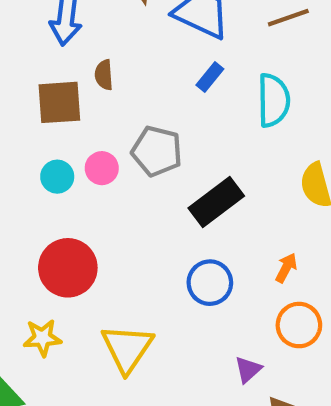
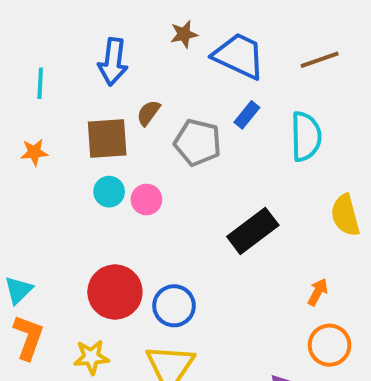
brown semicircle: (104, 75) -> (148, 113), turned 40
gray pentagon: (157, 151) -> (198, 142), moved
cyan circle: (57, 177) -> (109, 192), moved
blue circle: (210, 283) -> (174, 306), moved

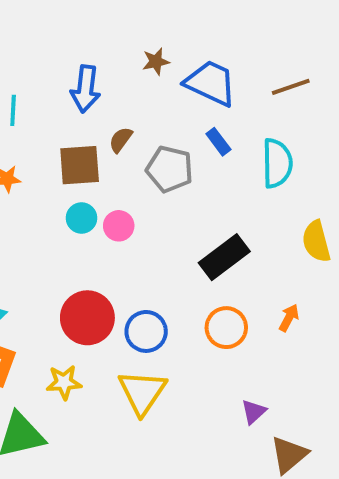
blue rectangle: (247, 115) -> (218, 142), turned -76
orange circle: (330, 345) -> (226, 328), moved

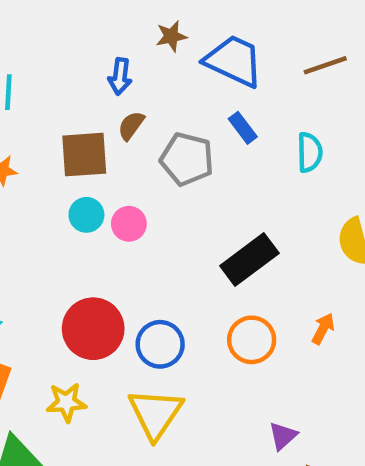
blue arrow: (85, 89) -> (120, 76), moved, size x0.7
cyan semicircle: (277, 163) -> (310, 152), size x0.7

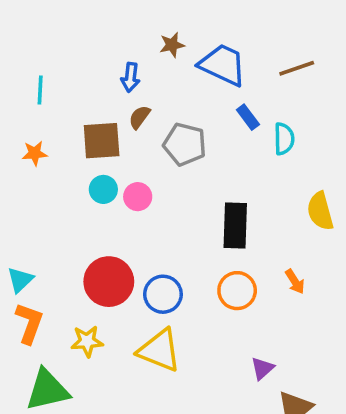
blue rectangle: (243, 128) -> (248, 117), moved
black rectangle: (249, 259) -> (235, 226), turned -51
orange arrow: (323, 329) -> (295, 282), turned 120
yellow triangle: (156, 413) -> (159, 350), turned -42

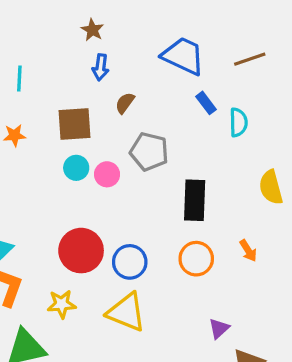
brown star: (172, 45) -> (92, 30), moved, turned -30
brown semicircle: (139, 117) -> (125, 103), moved
gray pentagon: (185, 144) -> (149, 152), moved

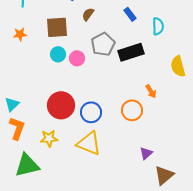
blue rectangle: (206, 103) -> (130, 14), moved
gray pentagon: (149, 152) -> (103, 44), turned 30
black rectangle: (195, 200) -> (131, 52), moved, turned 70
orange arrow: (248, 251) -> (151, 91), moved

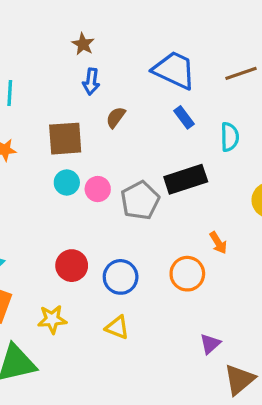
gray pentagon: (103, 44) -> (140, 200), moved
red circle: (61, 105) -> (72, 266), size x0.7
yellow triangle: (89, 143) -> (117, 327), size x0.6

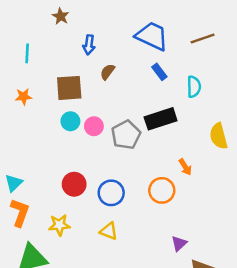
brown star: (83, 44) -> (61, 16), moved

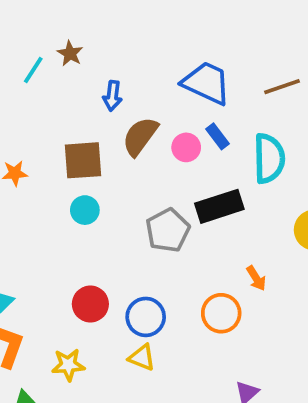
cyan line: (27, 53) -> (33, 70), moved, turned 30
brown semicircle: (107, 72) -> (140, 136), size x1.6
cyan semicircle: (194, 87) -> (269, 158), size x1.5
pink circle: (94, 126) -> (186, 147), moved
yellow triangle: (109, 231) -> (142, 357), moved

